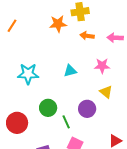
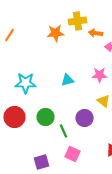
orange arrow: (87, 36) -> (96, 33), moved
red circle: (17, 123) -> (15, 117), moved

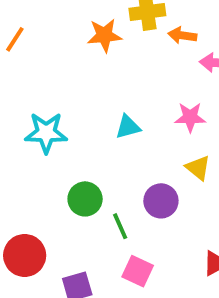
red circle: (15, 117) -> (25, 255), moved

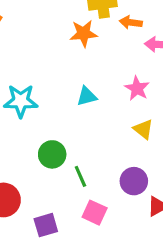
orange star: (104, 35) -> (84, 33), moved
pink star: (190, 117) -> (137, 88), turned 30
purple circle: (161, 201) -> (134, 181), moved

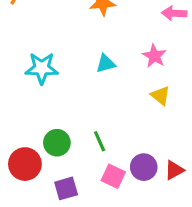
green circle: (52, 154) -> (57, 143), moved
purple circle: (134, 181) -> (144, 167), moved

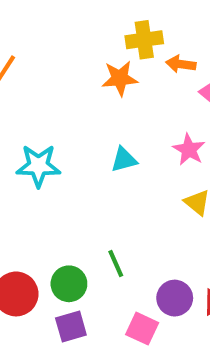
green circle: (57, 143) -> (69, 284), moved
pink square: (113, 176) -> (142, 329), moved

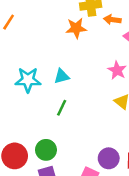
cyan triangle: (124, 160) -> (62, 76), moved
green line: (116, 263) -> (62, 108), moved, turned 49

